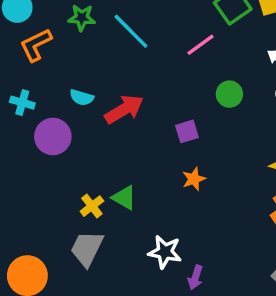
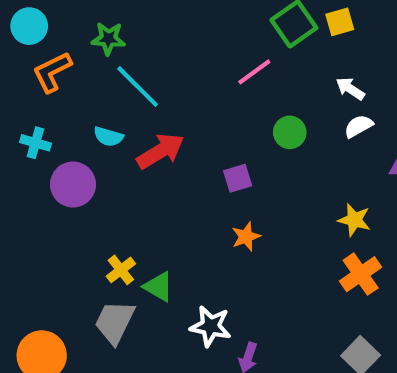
cyan line: (131, 31) -> (138, 87), moved
green triangle: (124, 198) -> (158, 287), moved

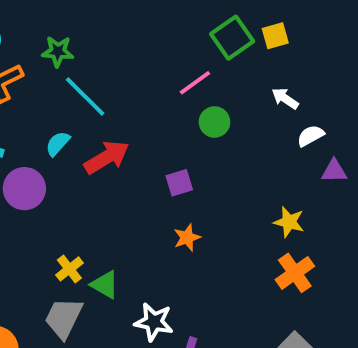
white semicircle: (359, 126) -> (311, 136), moved
green circle: (290, 132) -> (214, 122), moved
cyan semicircle: (108, 137) -> (58, 144), turned 116

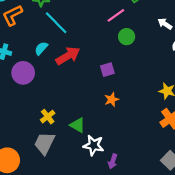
green triangle: (105, 285) -> (77, 125), moved

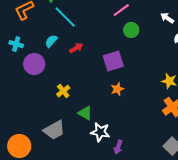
red arrow: (68, 56) -> (76, 48), size x0.6
purple square: (107, 70) -> (113, 61), size x1.5
yellow cross: (48, 117) -> (63, 91), moved
gray trapezoid: (44, 143) -> (54, 130), turned -145

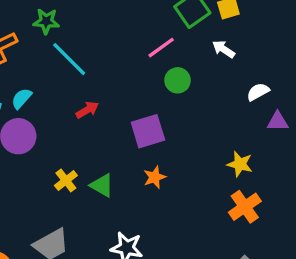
white arrow: (167, 18) -> (223, 49), moved
cyan semicircle: (51, 41) -> (22, 98), moved
green triangle: (85, 113) -> (102, 185), moved

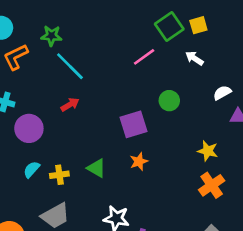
green circle: (178, 80) -> (169, 101), moved
cyan semicircle: (22, 98) -> (32, 169), moved
red arrow: (87, 110) -> (70, 105), moved
yellow cross: (66, 180) -> (59, 175), moved, turned 30

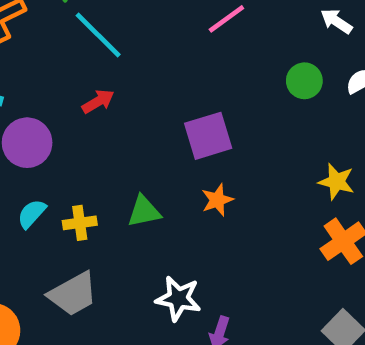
white arrow: (194, 58) -> (336, 21), moved
green circle: (169, 101) -> (304, 81), moved
green triangle: (96, 168) -> (144, 211), turned -42

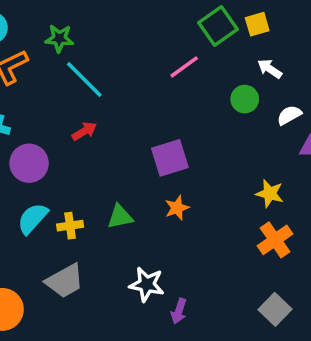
green circle: (304, 81) -> (245, 99), moved
cyan semicircle: (32, 214) -> (33, 218), size x1.4

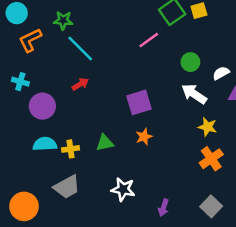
white arrow: (270, 69) -> (194, 94), moved, size x1.5
cyan semicircle: (33, 218) -> (45, 144), turned 45
purple arrow: (179, 311) -> (163, 208), moved

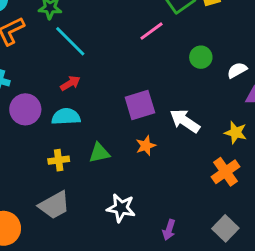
white arrow: (194, 94) -> (185, 121), moved
yellow star: (208, 127) -> (236, 133), moved
cyan semicircle: (45, 144) -> (66, 117), moved

